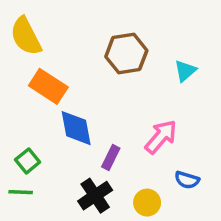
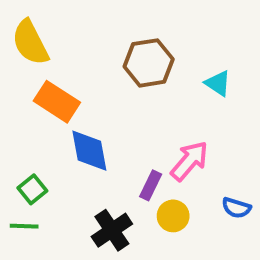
cyan triangle: (185, 71) -> (218, 83), turned -45
purple rectangle: (111, 157) -> (151, 185), moved
blue semicircle: (187, 180) -> (236, 208), moved
yellow circle: (147, 203) -> (173, 216), moved

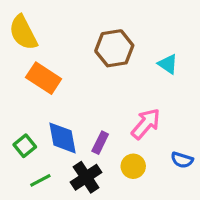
blue diamond: (89, 151) -> (62, 138), moved
purple rectangle: (151, 185) -> (100, 143), moved
green line: (24, 226) -> (40, 180), moved, turned -30

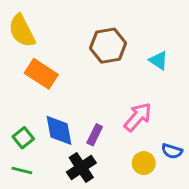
yellow circle: (133, 166) -> (144, 163), moved
green line: (40, 180) -> (22, 170), moved, turned 42

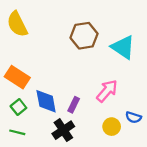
cyan triangle: (159, 60) -> (123, 47), size x1.6
orange rectangle: (41, 74) -> (17, 77), moved

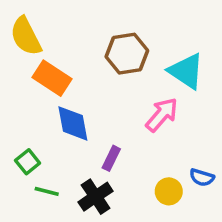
orange rectangle: (17, 77) -> (52, 78), moved
pink arrow: (107, 91) -> (162, 115), moved
blue diamond: (46, 101) -> (73, 123), moved
green line: (17, 132) -> (47, 191), moved

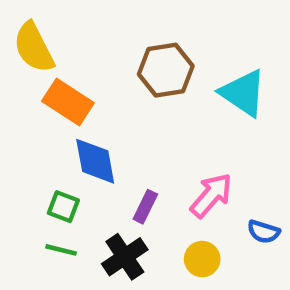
pink arrow: (162, 115) -> (211, 195), moved
green square: (28, 162) -> (63, 207), moved, turned -30
yellow circle: (169, 191) -> (202, 259), moved

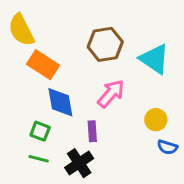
pink arrow: (211, 195) -> (111, 94), moved
purple rectangle: (145, 207) -> (92, 131), turned -30
yellow circle: (202, 259) -> (156, 120), moved

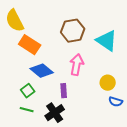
pink arrow: (111, 94) -> (77, 65), turned -30
blue diamond: (60, 102) -> (42, 71), turned -40
green square: (40, 131) -> (28, 91), turned 32

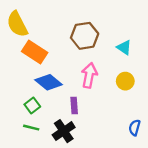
cyan triangle: (107, 41) -> (124, 47), size x0.6
yellow circle: (108, 83) -> (125, 81), moved
blue semicircle: (116, 102) -> (135, 128), moved, turned 88

